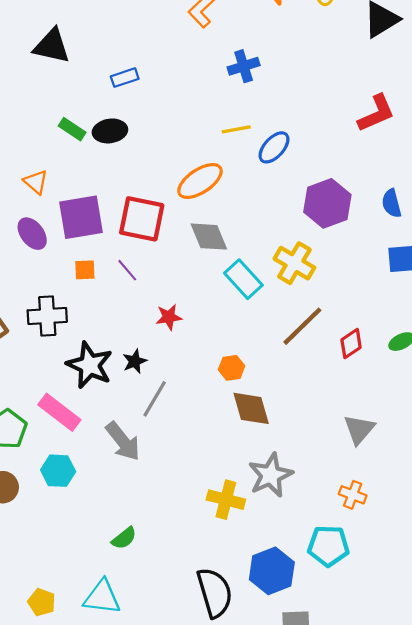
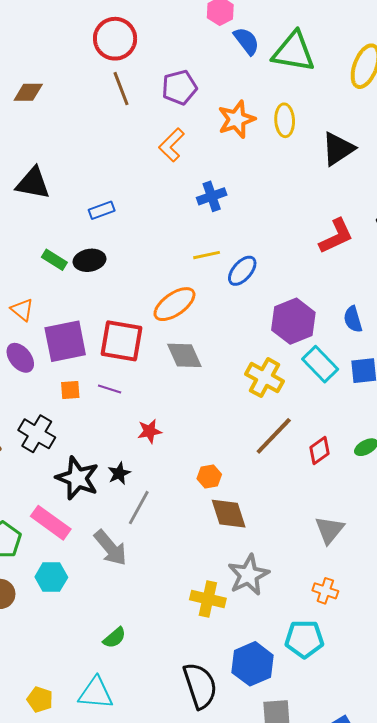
purple line: (127, 270) -> (110, 389), turned -30
cyan rectangle: (243, 279) -> (320, 364), moved
black cross: (47, 316) -> (37, 434), turned 36

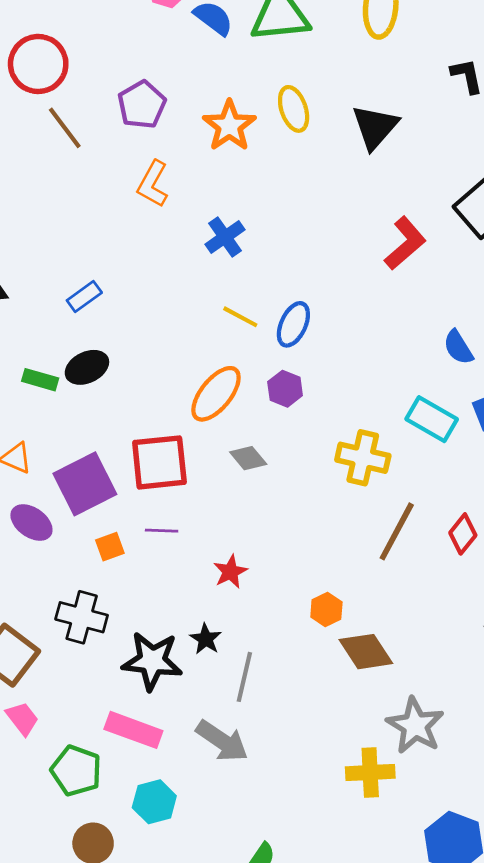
yellow line: (207, 255) -> (240, 317), turned 56
purple hexagon: (293, 321) -> (285, 389), moved, size x0.6
gray diamond: (184, 355) -> (248, 458), size x0.7

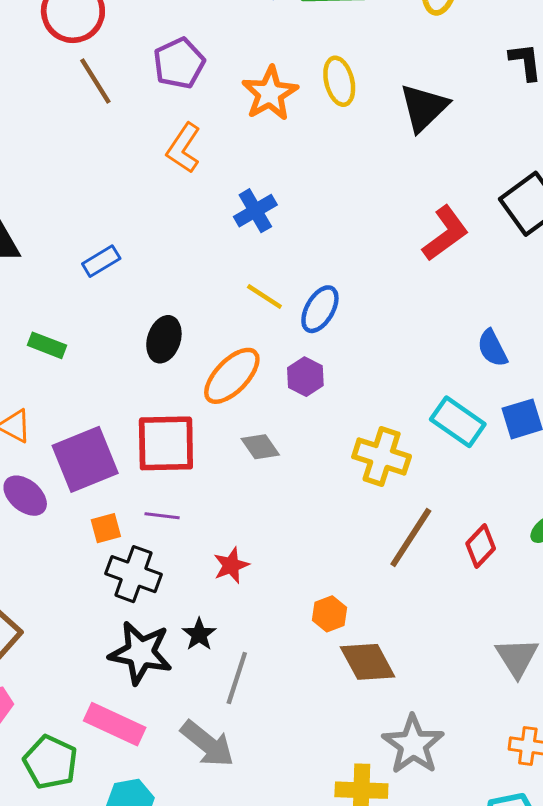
black ellipse: (87, 367) -> (164, 339), moved, turned -51
black cross: (82, 617) -> (134, 574), moved

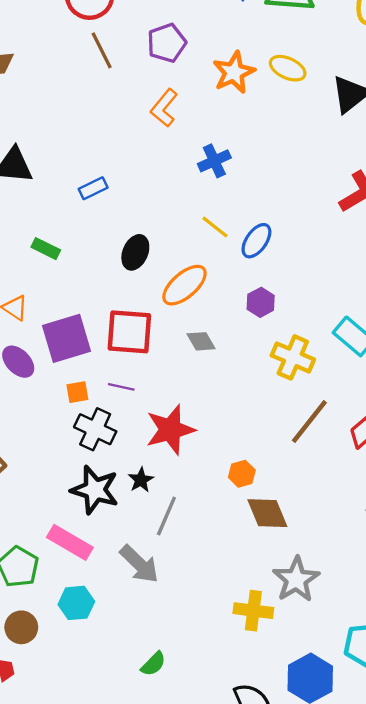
yellow ellipse: (339, 81) -> (288, 68), turned -57
purple hexagon: (305, 377) -> (261, 302), moved
red star: (231, 565) -> (170, 430), size x1.8

